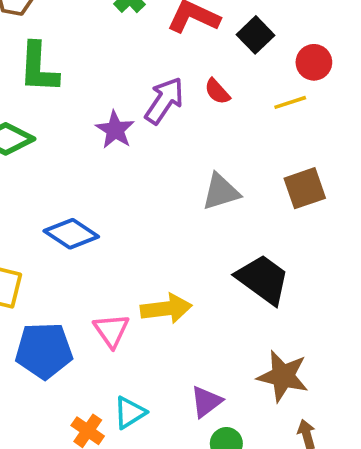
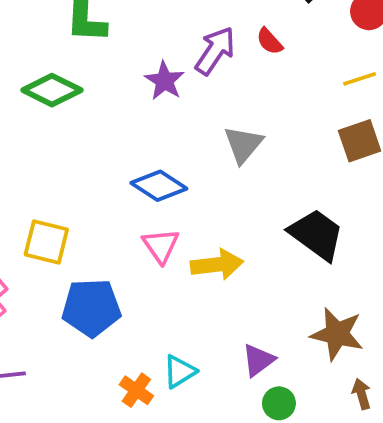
yellow line: (290, 102) -> (360, 79), moved
gray triangle: (221, 192) -> (243, 144), moved, turned -33
blue diamond: (71, 234) -> (159, 186), moved
pink triangle: (111, 330) -> (161, 246), moved

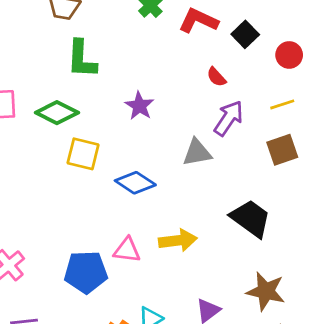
purple arrow: (215, 51) -> (229, 118), moved
gray triangle: (243, 144) -> (197, 153), turned 40
yellow square: (46, 242) -> (83, 154), moved
pink triangle: (161, 246) -> (127, 250), moved, turned -48

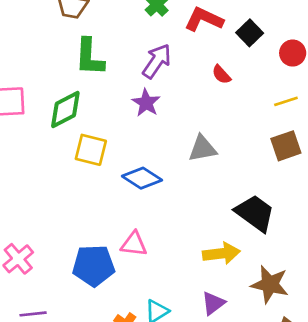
green diamond: (57, 113) -> (65, 110), turned -54
purple arrow: (229, 118) -> (157, 61), moved
yellow arrow: (178, 240) -> (221, 253), moved

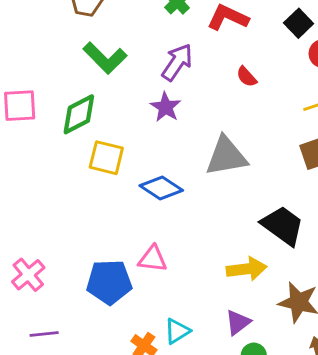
black square: (250, 33) -> (299, 23), moved
green L-shape: (90, 57) -> (105, 58), turned -48
gray triangle: (203, 149) -> (226, 156), size x1.4

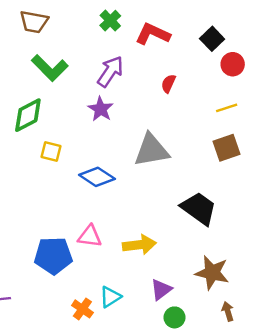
red semicircle: (247, 77) -> (168, 84), turned 66
yellow square: (106, 158) -> (51, 151), size x0.7
yellow arrow: (247, 269) -> (139, 245), moved

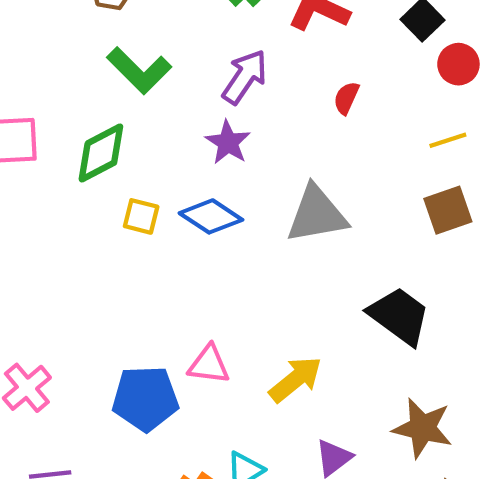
blue diamond: (97, 177) -> (211, 216), moved
yellow arrow: (139, 245) -> (296, 379), turned -32

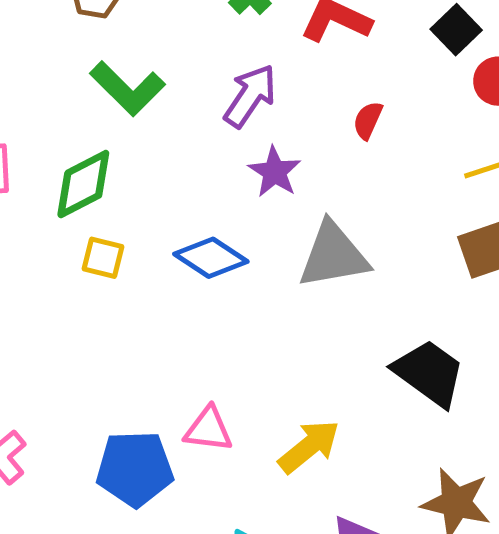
purple star: (228, 142) -> (275, 172), moved
yellow square: (141, 216) -> (103, 258), moved

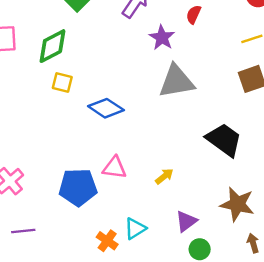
purple star: (275, 172) -> (162, 38), moved
blue diamond: (211, 258) -> (106, 108), moved
yellow arrow: (309, 447) -> (164, 176), size x0.6

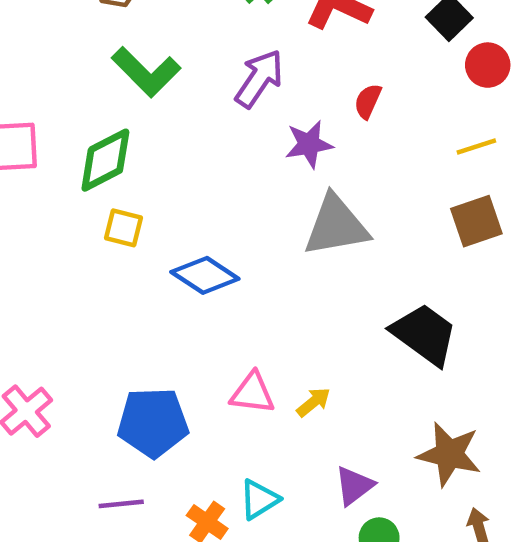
purple star: (162, 38) -> (309, 144), turned 30
pink triangle: (114, 168) -> (252, 393), moved
purple line: (23, 231) -> (121, 504), moved

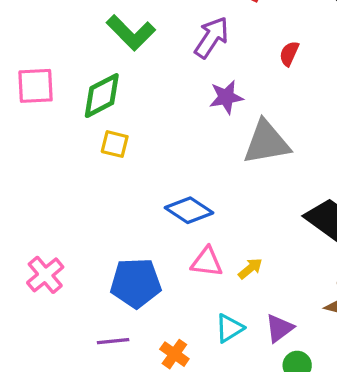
purple star: (309, 144) -> (226, 97), moved
blue diamond: (205, 275) -> (189, 210), moved
cyan triangle: (259, 499) -> (229, 328), moved

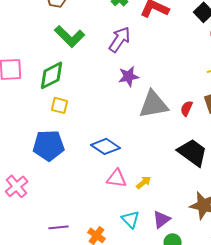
red semicircle: (289, 54) -> (187, 108), moved
blue pentagon: (136, 283) -> (49, 145), moved
cyan triangle: (229, 328) -> (131, 219), turned -42

